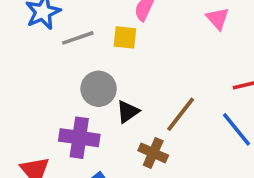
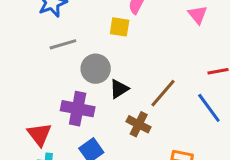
gray line: (78, 38) -> (63, 44), moved

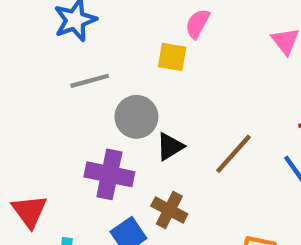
brown cross: (139, 124) -> (169, 210), moved
red triangle: (39, 134) -> (30, 211), moved

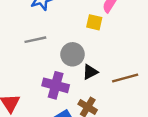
gray line: (90, 81) -> (35, 40), moved
brown line: (233, 154) -> (125, 78), turned 30

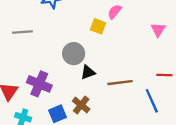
gray line: (35, 40) -> (22, 32), moved
purple cross: (56, 85) -> (39, 84), moved

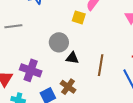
black triangle: (88, 72) -> (72, 58), turned 32
brown line: (120, 83) -> (101, 65), turned -70

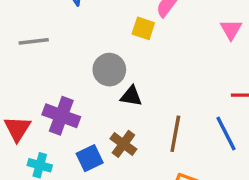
brown line: (101, 65) -> (175, 134), moved

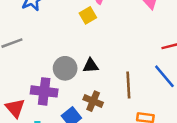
yellow square: (143, 28) -> (88, 15), turned -35
gray circle: (109, 70) -> (65, 68), moved

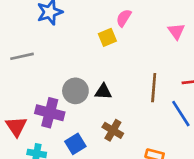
brown line: (128, 85) -> (154, 88), moved
brown cross: (93, 101) -> (113, 130), moved

